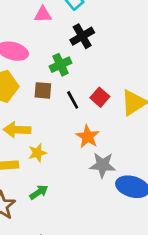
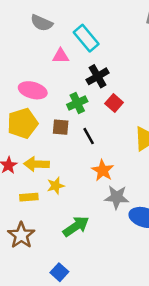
red square: (100, 97) -> (114, 103), moved
green arrow: (39, 192) -> (76, 226), moved, size x1.5

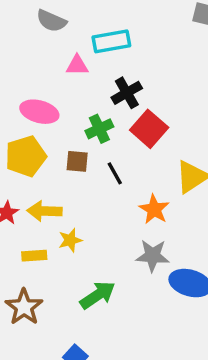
cyan rectangle: (86, 38) -> (111, 41), turned -60
red square: (114, 103) -> (149, 129), size x1.5
orange star: (103, 170) -> (154, 209), moved

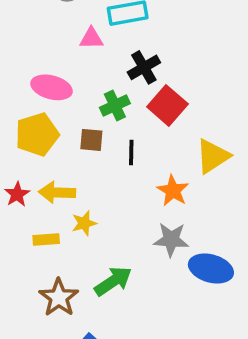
black line: (115, 173) -> (131, 153), turned 30
brown star: (24, 307) -> (59, 298), moved

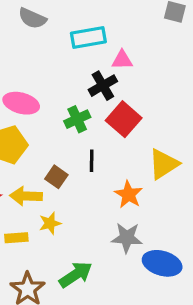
pink triangle: (91, 38) -> (122, 60), moved
brown square: (91, 140) -> (56, 177), moved, turned 30

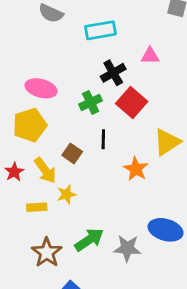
pink triangle: (122, 60) -> (150, 56), moved
yellow arrow: (26, 196) -> (45, 170), turned -128
gray star: (127, 238) -> (127, 248), moved

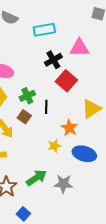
pink triangle: (150, 56) -> (79, 48), size x1.5
green cross: (91, 102) -> (27, 96), moved
yellow star: (67, 194) -> (54, 146), moved
blue ellipse: (166, 230) -> (84, 154), moved

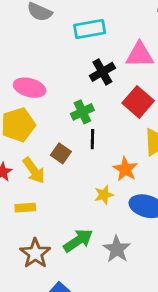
red square: (66, 81) -> (138, 102), moved
green cross: (27, 96) -> (82, 112), moved
gray star: (63, 184) -> (117, 249), turned 30

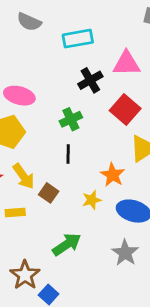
black line: (92, 139) -> (68, 154), moved
brown square: (61, 153) -> (49, 193), moved
gray star: (117, 249) -> (125, 253), moved
brown star: (35, 253) -> (25, 275), moved

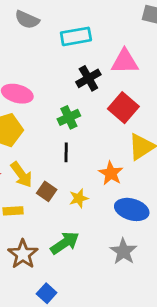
yellow star: (92, 200) -> (79, 198), moved
brown star: (25, 275) -> (23, 254), moved

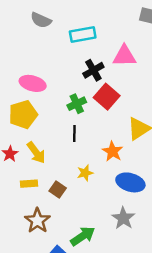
red square: (123, 108) -> (107, 97), moved
brown square: (47, 191) -> (58, 190), moved
green arrow: (65, 243) -> (83, 236), moved

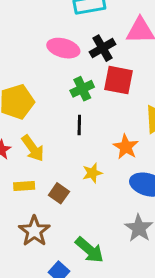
pink ellipse: (33, 83) -> (63, 48), moved
red square: (107, 97) -> (119, 80), turned -30
green arrow: (83, 236) -> (89, 250), turned 75

